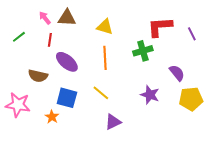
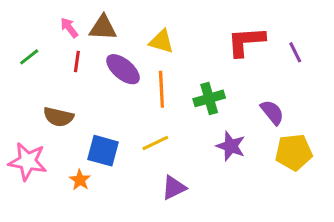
green cross: (143, 51) -> (209, 98), moved
purple ellipse: (67, 62) -> (123, 69), moved
yellow line: (101, 93) -> (155, 143), turned -66

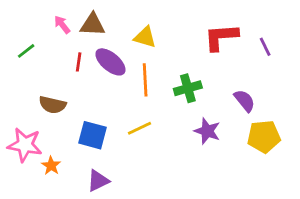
red line: (77, 62) -> (79, 62), moved
orange star: (80, 180) -> (51, 166), moved
purple triangle: (174, 188) -> (98, 181), moved

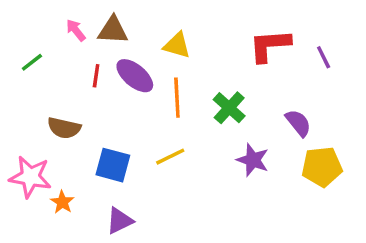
green cross: (188, 88) -> (229, 108), turned -32

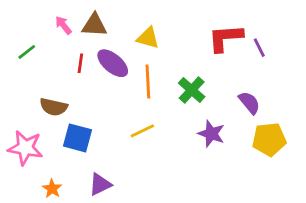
purple line: (324, 57) -> (259, 48), moved
blue square: (113, 165) -> (77, 138), moved
orange star: (62, 202) -> (52, 189), moved

